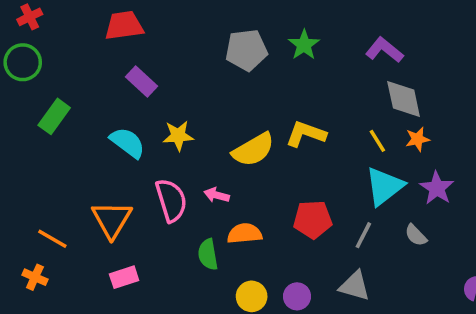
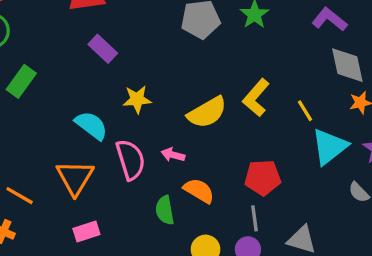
yellow L-shape: (306, 134) -> (256, 98), turned -69
yellow line: (377, 141) -> (305, 111), moved
cyan semicircle: (128, 143) -> (91, 125), moved
orange semicircle: (245, 233) -> (199, 191), turned 36
gray line: (363, 235) -> (254, 218), moved, turned -35

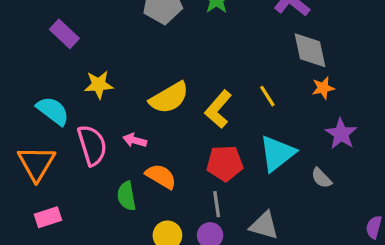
yellow L-shape: (256, 98) -> (218, 109), moved
cyan triangle: (329, 147) -> (277, 153), moved

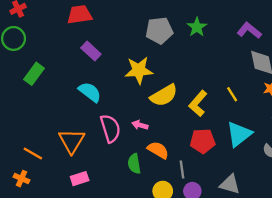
yellow star: (99, 85) -> (139, 70), moved, size x1.4
cyan semicircle: (53, 111) -> (90, 92), moved
gray line: (217, 204) -> (182, 169), moved

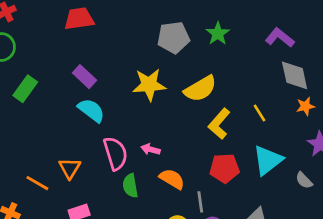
purple rectangle: (91, 51) -> (84, 77), moved
yellow semicircle: (164, 95) -> (200, 89), moved
orange triangle: (72, 141) -> (70, 168), size x0.7
orange line: (33, 153) -> (37, 183), moved
green semicircle: (134, 164) -> (130, 186), moved

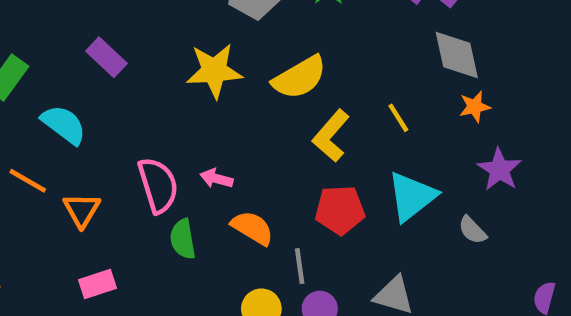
cyan semicircle: (91, 110) -> (64, 125), moved
orange line: (37, 183) -> (28, 181), moved

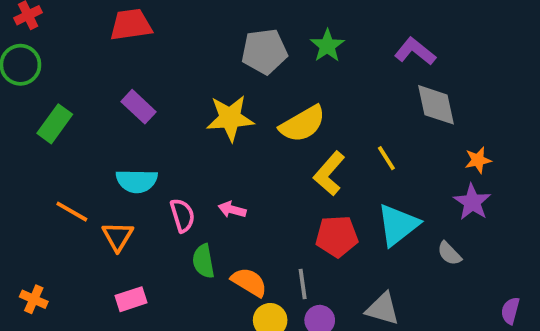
orange star: (475, 107) -> (478, 160), moved
cyan semicircle: (64, 125) -> (137, 181), moved, turned 144
pink semicircle: (158, 185) -> (182, 215), size x0.7
orange semicircle: (252, 228) -> (249, 282), moved

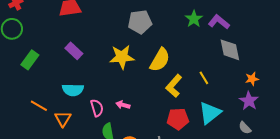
green star: (327, 46) -> (194, 19), moved
yellow semicircle: (303, 124) -> (160, 60), turned -30
gray semicircle: (449, 253) -> (245, 128), moved

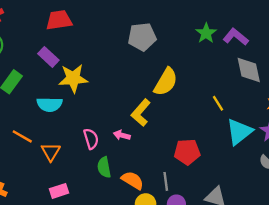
purple rectangle: (74, 51) -> (48, 57), moved
yellow star: (122, 57) -> (73, 78), moved
yellow L-shape: (174, 86) -> (141, 113), moved
cyan semicircle: (73, 90) -> (50, 104), moved
cyan triangle: (210, 113) -> (239, 132), moved

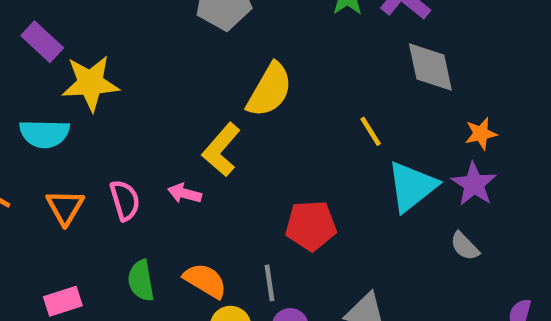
orange triangle: (51, 152) -> (65, 207), moved
green semicircle: (104, 167) -> (141, 281), moved

